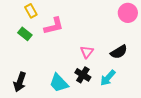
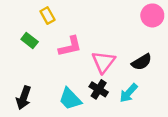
yellow rectangle: (31, 11) -> (47, 15), moved
pink L-shape: (54, 26) -> (70, 46), moved
pink triangle: (87, 52) -> (103, 62), size x1.5

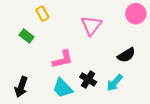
pink L-shape: (70, 46) -> (63, 59), moved
pink triangle: (103, 62) -> (91, 25), moved

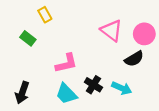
pink circle: (136, 14) -> (144, 34), moved
pink triangle: (91, 25) -> (112, 31), moved, turned -30
cyan arrow: (115, 83) -> (122, 88), turned -108

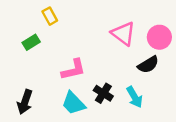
green rectangle: (28, 38) -> (31, 42), turned -70
cyan arrow: (122, 88) -> (134, 97), turned 36

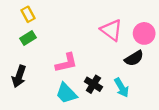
yellow rectangle: (50, 16) -> (28, 14), moved
black arrow: (25, 102) -> (19, 76), moved

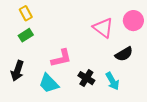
pink circle: (144, 33) -> (133, 21), moved
cyan trapezoid: (66, 93) -> (49, 83), moved

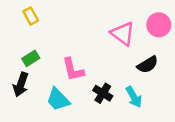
green rectangle: (26, 35) -> (31, 58), moved
pink L-shape: (61, 58) -> (73, 70), turned 90

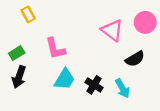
green rectangle: (31, 58) -> (17, 53), moved
pink L-shape: (73, 70) -> (55, 49), moved
cyan trapezoid: (58, 99) -> (64, 79), moved, turned -105

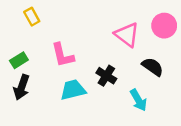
black semicircle: (135, 59) -> (153, 67), turned -114
cyan trapezoid: (64, 79) -> (73, 90), turned -135
black cross: (94, 85) -> (106, 76), moved

